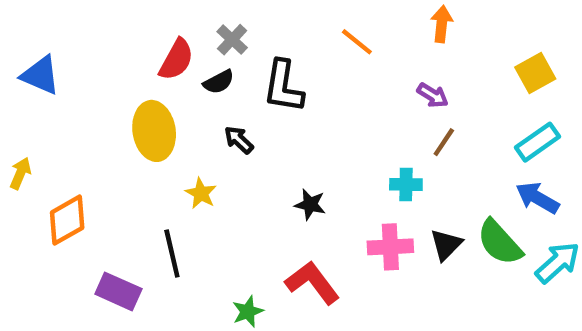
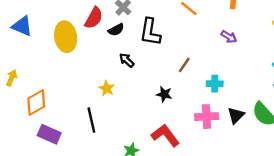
yellow ellipse: (154, 131) -> (66, 37), moved
brown line: (444, 142) -> (184, 65), moved
purple rectangle: (118, 291) -> (49, 134), moved

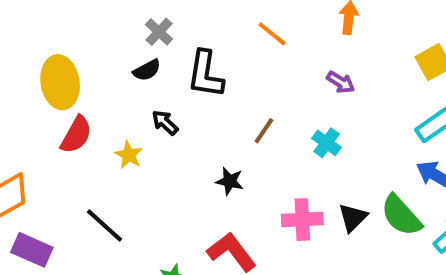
red semicircle: (94, 18) -> (76, 135), moved
cyan cross: (215, 84) -> (327, 143), moved, turned 35
yellow star: (107, 88) -> (129, 155), moved
black line: (91, 120) -> (104, 226), turned -35

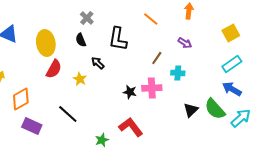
gray cross: (159, 32) -> (87, 18), moved
black semicircle: (147, 70) -> (81, 40), moved, turned 96
brown line: (264, 131) -> (157, 58), moved
cyan cross: (327, 143) -> (178, 73), turned -32
pink cross: (302, 220) -> (152, 88), moved

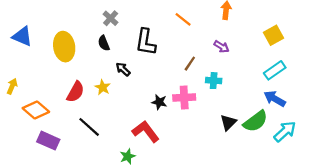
red semicircle: (54, 69) -> (75, 92), moved
orange diamond: (21, 99) -> (36, 110), turned 70
green semicircle: (215, 109) -> (255, 121), turned -85
red L-shape: (131, 127) -> (146, 131), moved

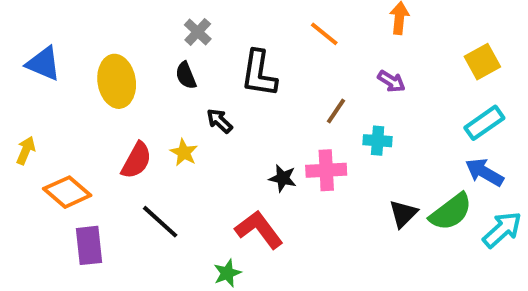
purple rectangle: (48, 141) -> (89, 245), turned 60

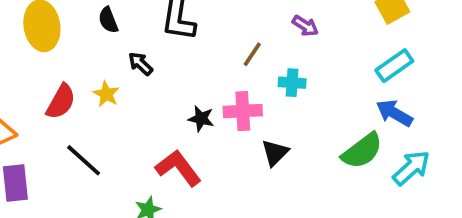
black triangle: (403, 214) -> (275, 153), moved

